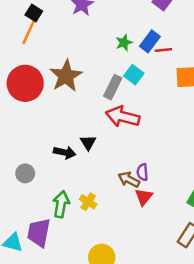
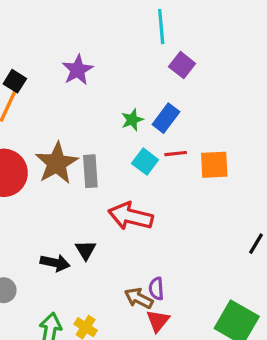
red line: (163, 50) -> (176, 154), moved
gray rectangle: (113, 87) -> (90, 171), moved, turned -30

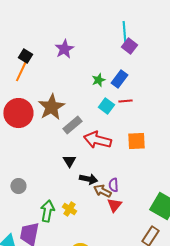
cyan line: (161, 27) -> (124, 32), moved
orange square: (214, 165) -> (136, 141), moved
gray rectangle: (90, 171) -> (72, 125), moved, turned 54
black arrow: (55, 263) -> (88, 179), moved

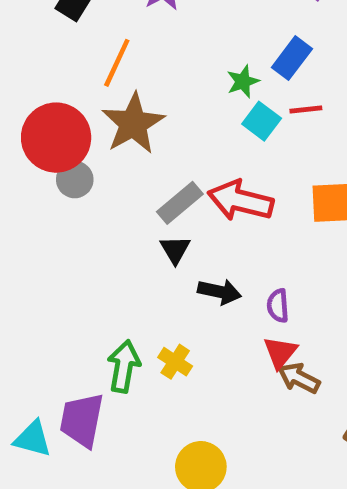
orange line: (21, 71) -> (117, 63), moved
green star: (98, 80) -> (243, 81), moved
gray rectangle: (72, 125) -> (180, 203), moved
gray circle: (18, 186) -> (75, 180), moved
brown arrow: (102, 191) -> (299, 378), moved

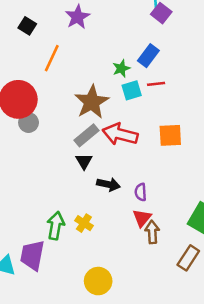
cyan square: (262, 121) -> (132, 90), turned 36
brown star: (133, 124) -> (92, 102), moved
brown arrow: (299, 378) -> (152, 232), turned 60

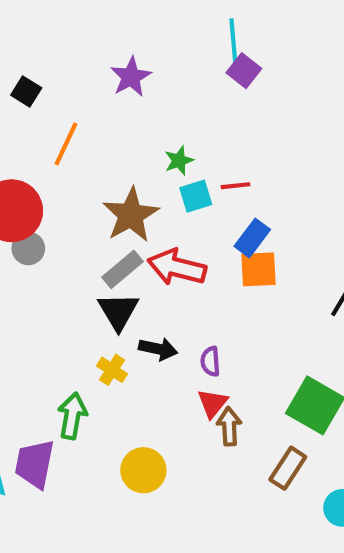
purple star: (78, 17) -> (131, 77), moved
blue rectangle: (148, 56) -> (252, 238), moved
black triangle: (84, 161) -> (118, 311), size x1.5
yellow cross: (84, 223) -> (112, 370), moved
yellow circle: (98, 281) -> (143, 470), moved

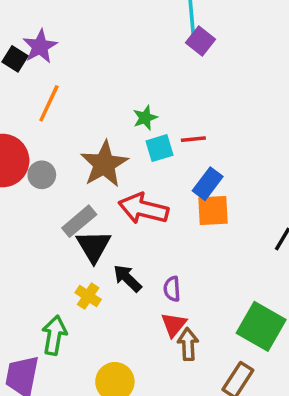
purple star: (131, 77) -> (40, 46), moved
gray circle: (28, 248) -> (42, 175), moved
gray rectangle: (122, 269) -> (79, 221), moved
black arrow: (158, 349) -> (127, 278), turned -148

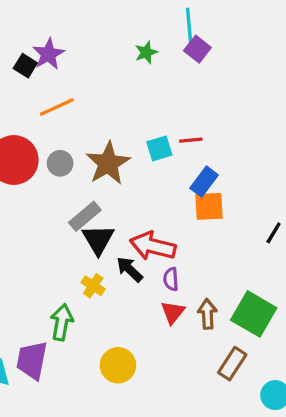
orange line: (49, 103) -> (57, 107), turned 40
green star: (145, 118) -> (146, 52), moved
gray circle: (42, 175) -> (60, 163), moved
red arrow: (143, 209) -> (153, 246), moved
brown arrow: (188, 344) -> (207, 314), moved

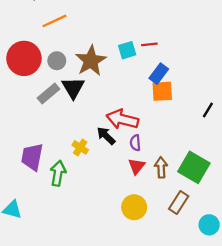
gray rectangle: (85, 216) -> (49, 94), moved
black triangle: (98, 239) -> (73, 88), moved
purple trapezoid: (32, 360) -> (32, 157), moved
yellow circle: (118, 365) -> (134, 207), moved

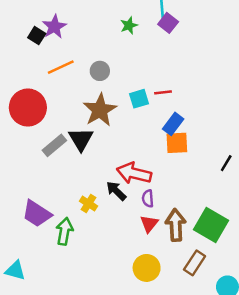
gray circle: (57, 61) -> (100, 71), moved
purple trapezoid: (32, 157) -> (37, 214), turned -68
brown arrow: (161, 167) -> (176, 225), size x1.4

